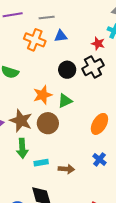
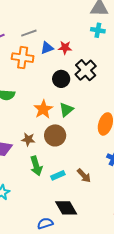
red star: (98, 44) -> (65, 48), moved
brown star: (21, 121) -> (28, 139), size x0.6
brown arrow: (66, 169) -> (84, 176), turned 56

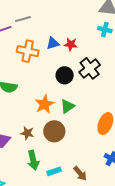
gray line: (29, 33) -> (23, 19), moved

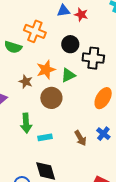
orange cross: (28, 51) -> (35, 31), moved
black cross: (90, 68) -> (93, 58), moved, turned 35
brown star: (27, 133) -> (26, 82), moved
brown arrow: (80, 173) -> (80, 138), moved

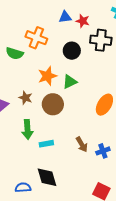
black cross: (93, 58) -> (101, 40), moved
brown star: (26, 82) -> (26, 98), moved
blue cross: (103, 134) -> (103, 151), moved, turned 32

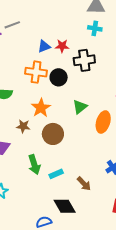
orange cross: (36, 38) -> (36, 72), moved
green triangle: (70, 82) -> (80, 107), moved
brown star: (26, 98) -> (23, 126), moved
brown arrow: (82, 144) -> (84, 184), moved

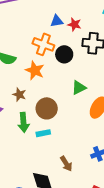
orange star: (41, 108) -> (35, 70), moved, turned -30
green arrow: (34, 165) -> (23, 122), moved
cyan rectangle: (56, 174) -> (43, 133), moved

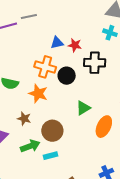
green arrow: (23, 122) -> (30, 146), turned -102

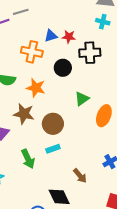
orange cross: (45, 67) -> (32, 52), moved
brown star: (24, 119) -> (24, 114), size x1.5
green arrow: (30, 146) -> (28, 159), moved, turned 90

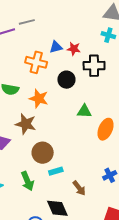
green triangle: (82, 99) -> (84, 111), turned 35
brown circle: (53, 124) -> (43, 153), moved
cyan rectangle: (53, 149) -> (56, 171), moved
green arrow: (28, 159) -> (27, 181), moved

